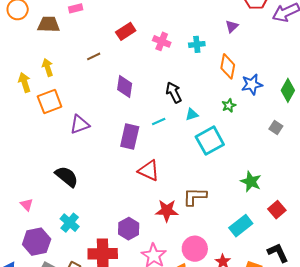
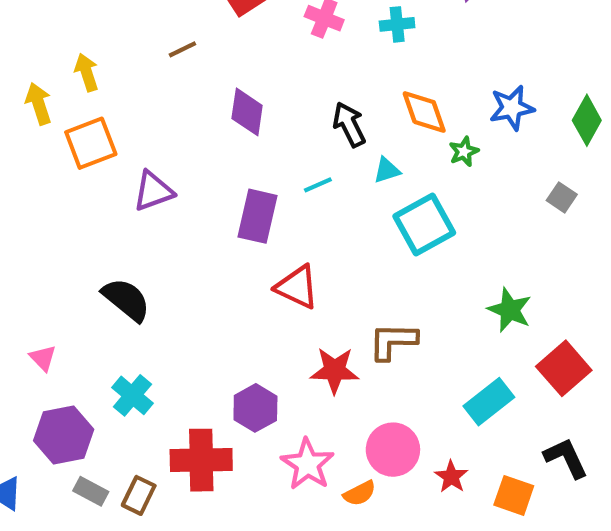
orange diamond: (228, 66) -> (424, 112), moved, turned -30
red square: (277, 210) -> (564, 368), size x1.4

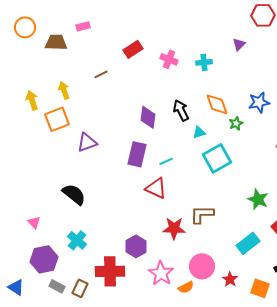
yellow arrow: (87, 72) -> (64, 90), moved
purple diamond: (247, 112) -> (148, 117), moved
cyan line: (318, 185) -> (166, 161), moved

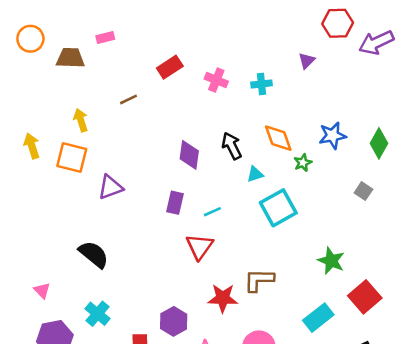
yellow arrow: (32, 100) -> (32, 146), moved
orange square: (57, 119) -> (72, 157), turned 35
purple rectangle: (137, 154) -> (175, 203), size x0.7
red triangle: (156, 188) -> (200, 247), turned 40

